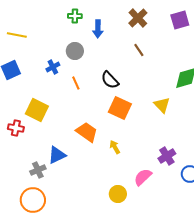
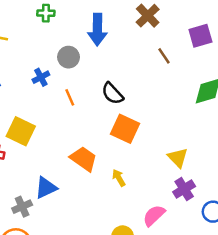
green cross: (75, 16) -> (46, 13), moved
purple square: (180, 20) -> (200, 36), moved
blue arrow: (98, 29) -> (97, 29), size x1.4
brown line: (139, 50) -> (164, 56), moved
yellow triangle: (162, 105) -> (178, 158), moved

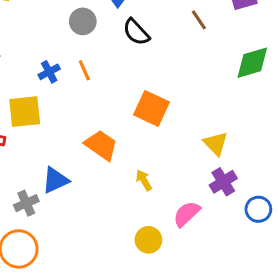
blue cross: (41, 77) -> (49, 72), moved
black semicircle: (112, 94) -> (136, 32), moved
yellow square: (21, 131) -> (25, 112), turned -32
yellow arrow: (119, 178) -> (144, 180), moved

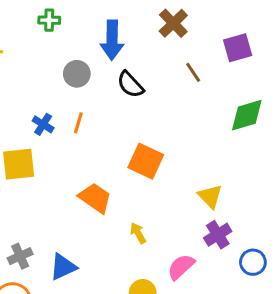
orange line: (84, 70) -> (78, 123), turned 40
blue cross: (49, 72) -> (43, 124), turned -30
blue triangle: (55, 180) -> (63, 267), moved

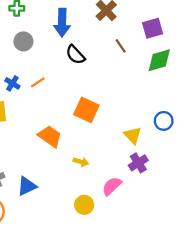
gray circle: (77, 74) -> (23, 41), moved
green diamond: (247, 115) -> (159, 60), moved
orange line: (78, 123) -> (38, 82), turned 40
yellow arrow: (138, 233) -> (81, 162), turned 136
blue circle: (253, 262) -> (164, 121), moved

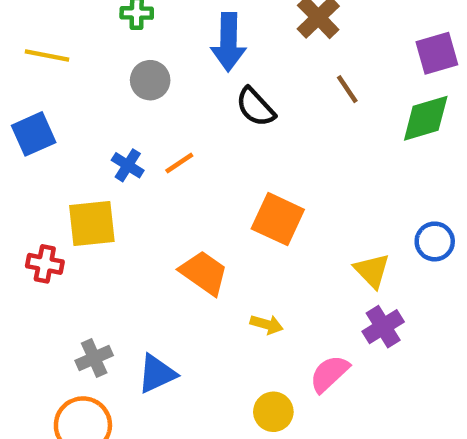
purple square: (153, 28) -> (437, 53), moved

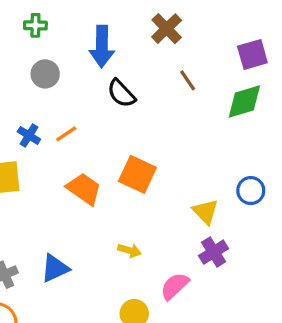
orange trapezoid: (204, 273) -> (84, 189), moved
blue triangle: (157, 374) -> (55, 268), moved

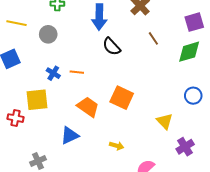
gray circle: (45, 74) -> (48, 34), moved
orange line: (66, 134) -> (77, 72), turned 40
blue circle: (251, 191) -> (193, 96), moved
purple cross: (214, 252) -> (185, 147), moved
blue triangle: (55, 268) -> (70, 135), moved

